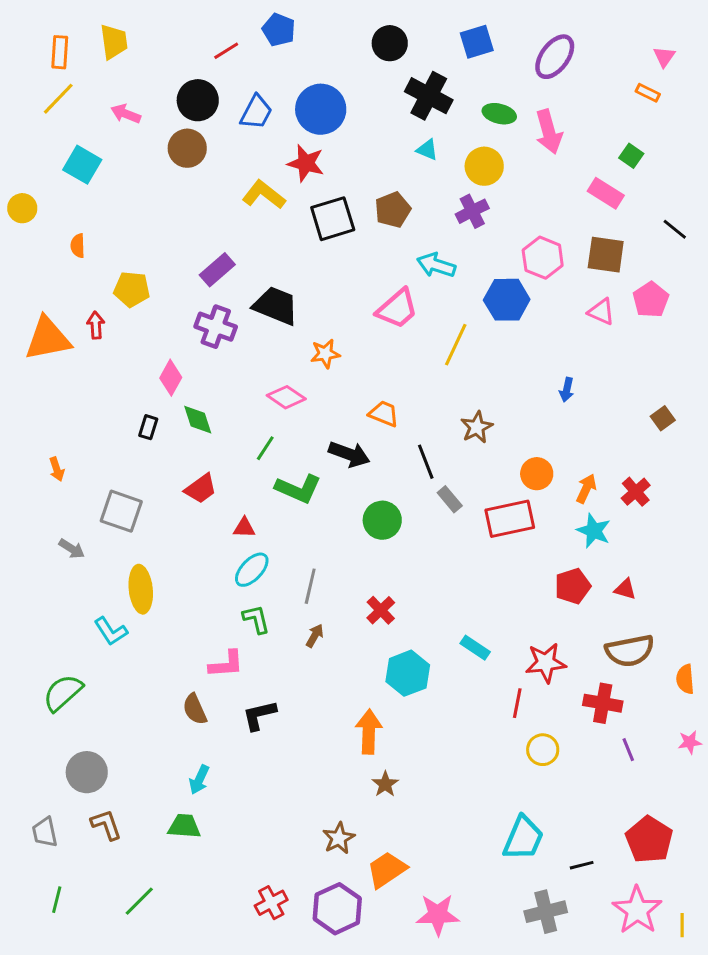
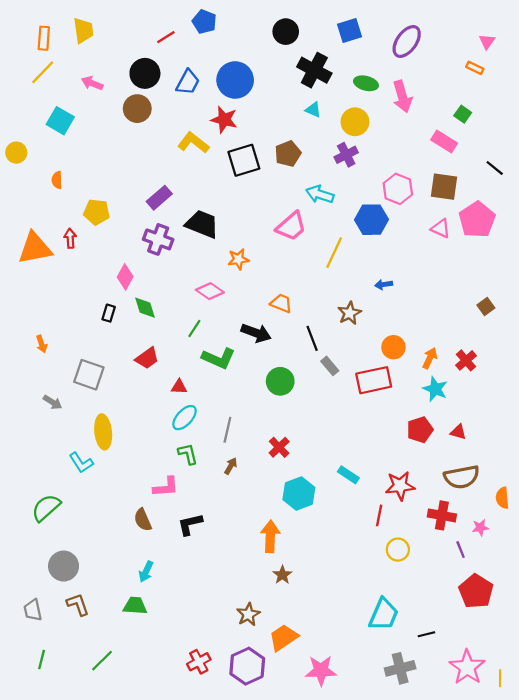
pink pentagon: (651, 300) -> (477, 220), size x1.4
blue arrow: (567, 390) -> (384, 285), moved, turned 70
pink star: (690, 742) -> (480, 528), moved
red pentagon: (649, 840) -> (476, 591), moved

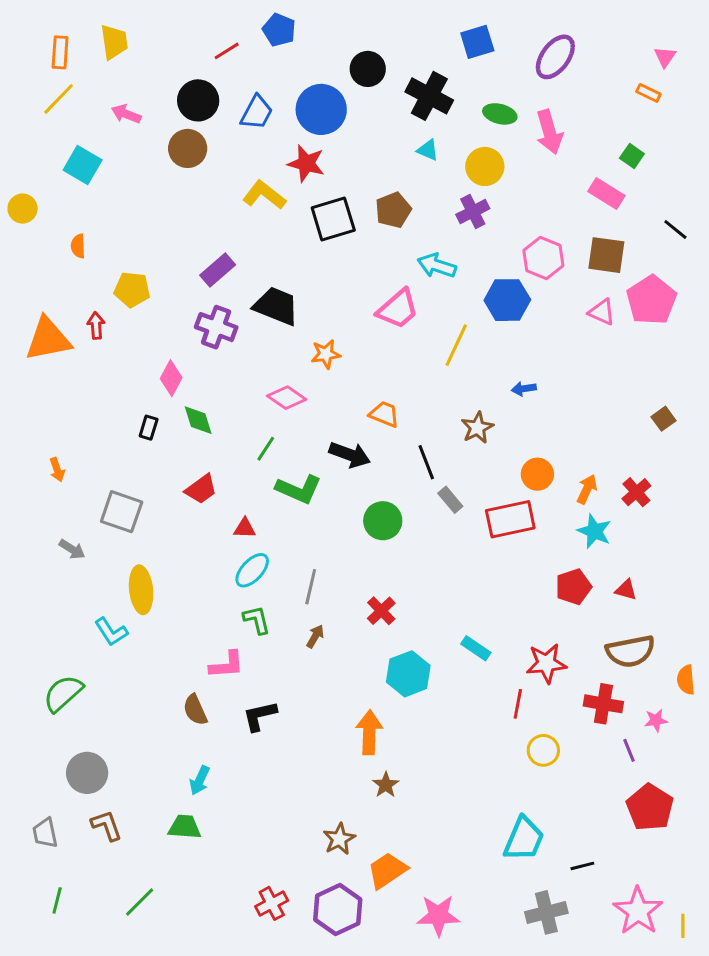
black circle: (286, 32) -> (368, 69), moved

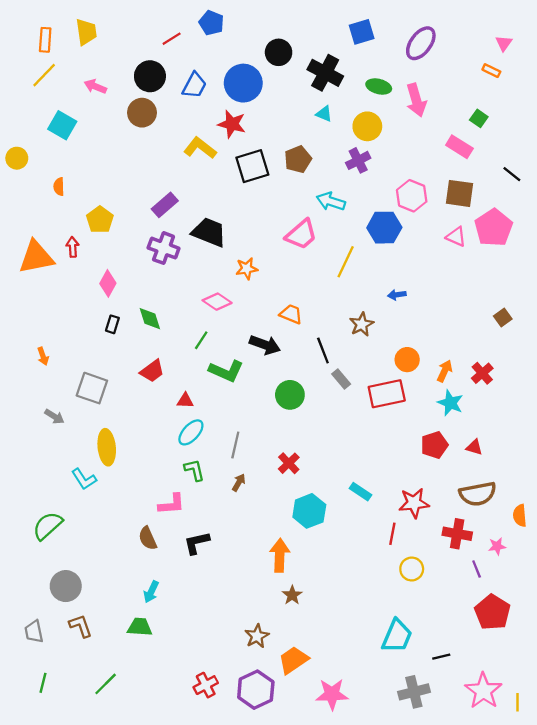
yellow pentagon: (132, 290) -> (100, 220), turned 30
pink diamond: (171, 378) -> (108, 283), moved

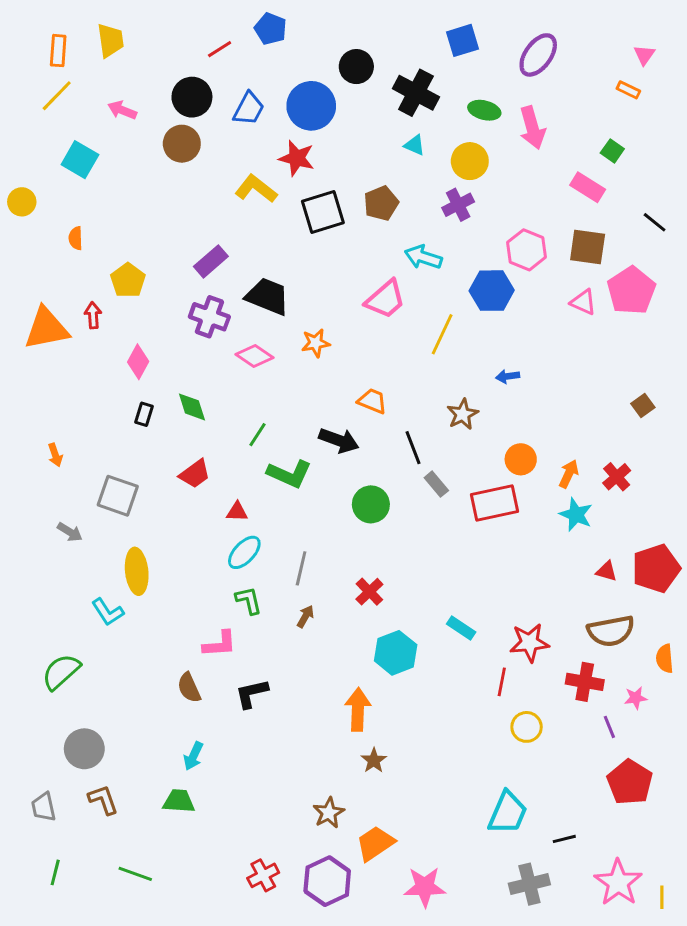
pink diamond: (217, 302) -> (255, 356), moved
red pentagon: (434, 445) -> (656, 568), moved, size x1.4
green line: (106, 684) -> (135, 874), turned 65

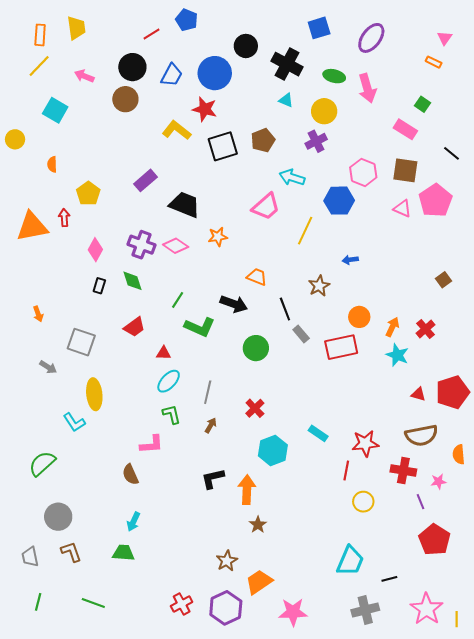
purple cross: (209, 317) -> (141, 245), moved
black L-shape: (252, 693) -> (213, 479), moved

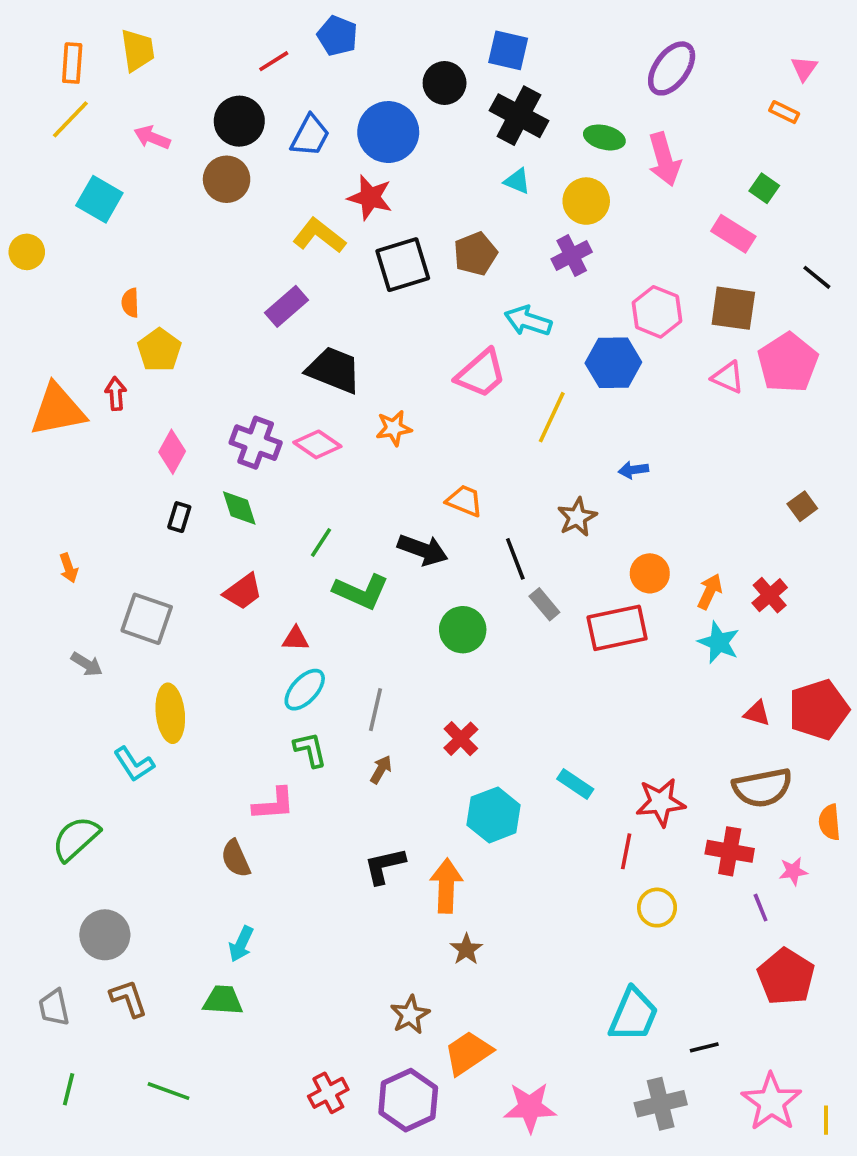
blue square: (319, 28) -> (508, 50), moved, turned 30
orange semicircle: (52, 164) -> (130, 303), moved
purple rectangle: (145, 180) -> (287, 306), moved

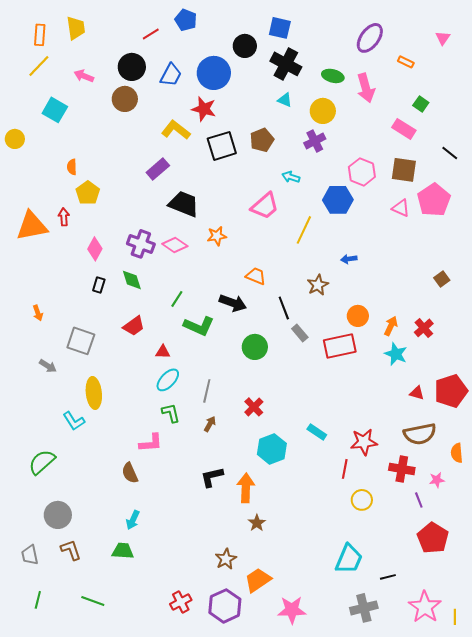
orange rectangle: (784, 112) -> (406, 62), moved
cyan arrow: (528, 321) -> (291, 177), size x0.7

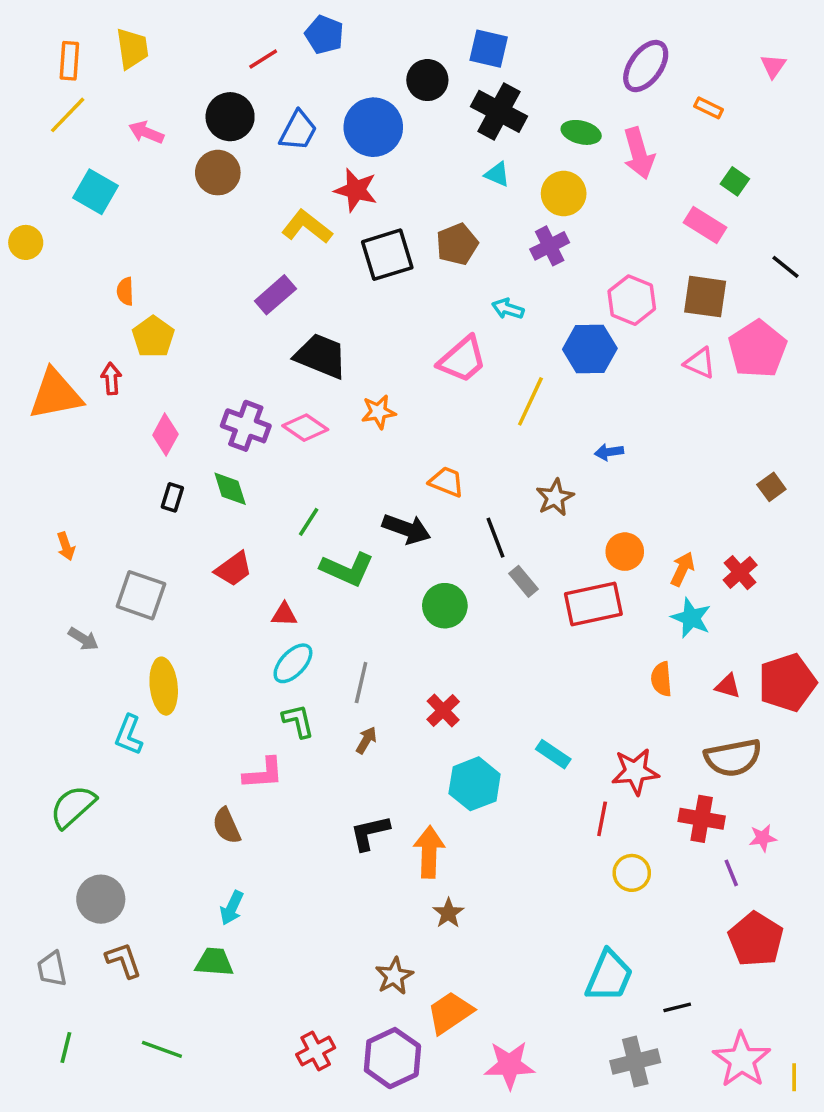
cyan L-shape: (74, 421) -> (129, 735), turned 55
orange semicircle: (457, 453) -> (661, 679), moved

